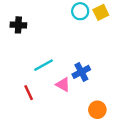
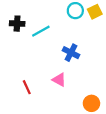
cyan line: (44, 65) -> (41, 31), moved
blue cross: (81, 72) -> (71, 53), moved, turned -35

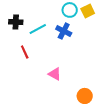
blue cross: (71, 53) -> (64, 31), moved
red line: (27, 87) -> (25, 52), moved

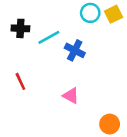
blue cross: (64, 31) -> (75, 50), moved
red line: (25, 52) -> (20, 81), moved

